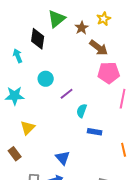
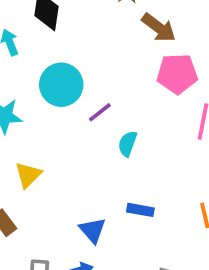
cyan circle: (46, 79) -> (61, 85), size x1.5
blue rectangle: (95, 132) -> (140, 210), moved

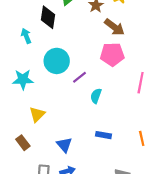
pink pentagon: (177, 74) -> (112, 54), moved
blue triangle: (93, 230) -> (64, 145), moved

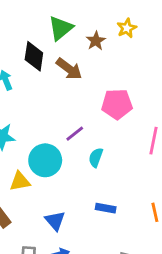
brown arrow: (114, 27) -> (69, 69), moved
cyan circle: (57, 61) -> (45, 160), moved
yellow triangle: (37, 114) -> (20, 181), turned 35

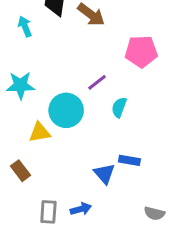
blue triangle: (55, 221) -> (104, 174), moved

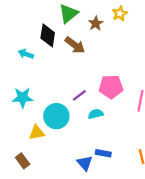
cyan arrow: (25, 26) -> (26, 54), turned -48
pink pentagon: (141, 51) -> (111, 87), moved
cyan semicircle: (119, 107) -> (96, 114), turned 56

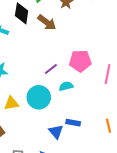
cyan circle: (56, 116) -> (39, 97), moved

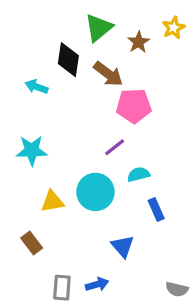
pink pentagon: (80, 61) -> (134, 106), moved
blue rectangle: (73, 123) -> (156, 209), moved, turned 56

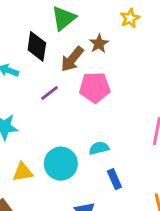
brown star: (139, 42) -> (99, 44), moved
brown arrow: (108, 74) -> (72, 59), turned 92
purple line: (115, 147) -> (50, 93), moved

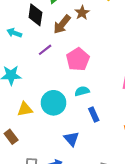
pink pentagon: (95, 87) -> (78, 59), moved, turned -30

